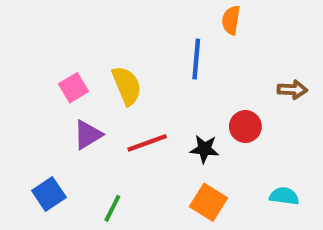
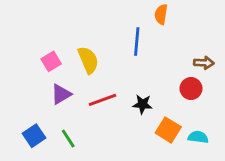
red circle: (245, 126) -> (191, 89), moved
orange square: (209, 202) -> (168, 130), moved
green line: (112, 208) -> (68, 138), moved, turned -60

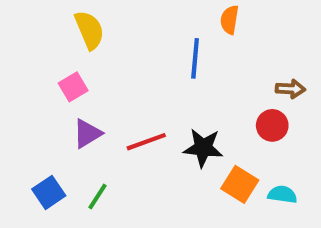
yellow semicircle: (88, 60) -> (89, 30), moved
black star: (142, 104) -> (203, 148), size x1.4
green line: (68, 138) -> (98, 197), turned 66

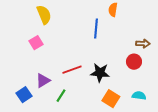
purple triangle: (87, 134) -> (43, 81), moved
orange square: (240, 184) -> (111, 99), moved
green line: (98, 197) -> (61, 96), moved

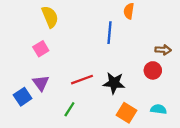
purple triangle: (43, 81) -> (41, 83), moved, turned -35
blue square: (24, 95) -> (23, 97), moved

